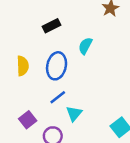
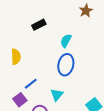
blue ellipse: (57, 66) -> (66, 65), moved
blue line: (58, 97) -> (31, 84), moved

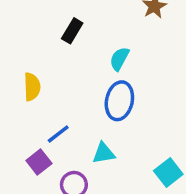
black rectangle: (39, 25) -> (72, 31), turned -32
cyan triangle: (57, 95) -> (104, 153), turned 40

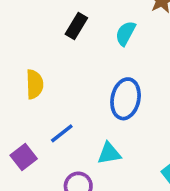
cyan semicircle: (119, 59) -> (126, 33), moved
purple square: (39, 162) -> (24, 157), moved

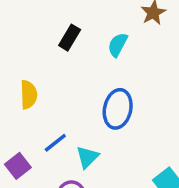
cyan triangle: (109, 153) -> (87, 157), moved, turned -35

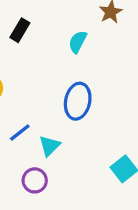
black rectangle: (70, 38) -> (20, 30), moved

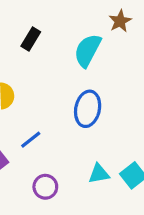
cyan semicircle: (78, 42) -> (88, 50), size x1.5
cyan triangle: (50, 146) -> (99, 174), moved, turned 35

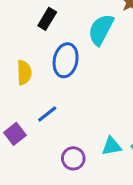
blue ellipse: (88, 109) -> (66, 60), moved
purple circle: (45, 187) -> (73, 158), moved

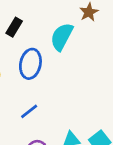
blue line: (47, 114) -> (29, 111), moved

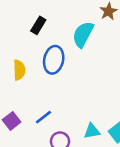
blue line: (29, 111) -> (43, 117), moved

